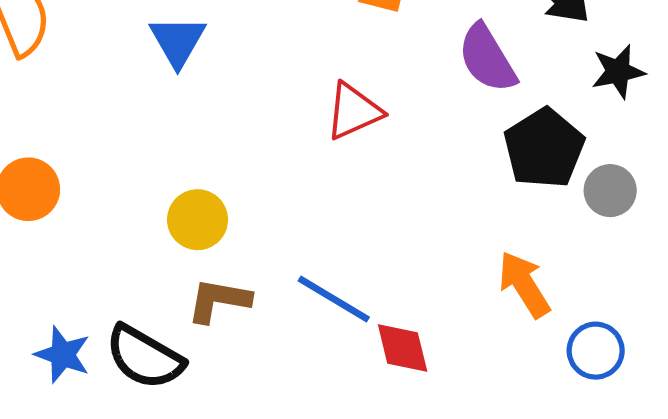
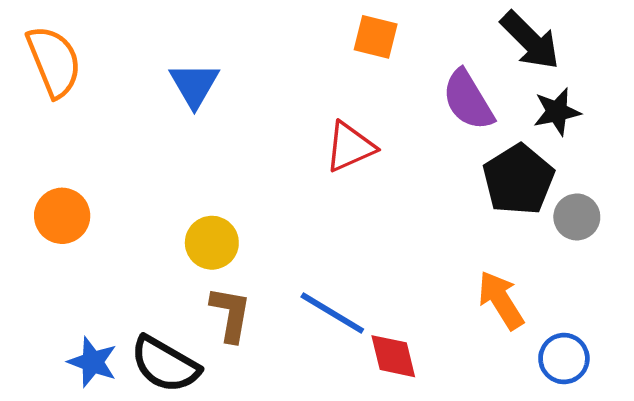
black star: (618, 72) -> (557, 112), moved
brown L-shape: (219, 300) -> (231, 314), turned 90

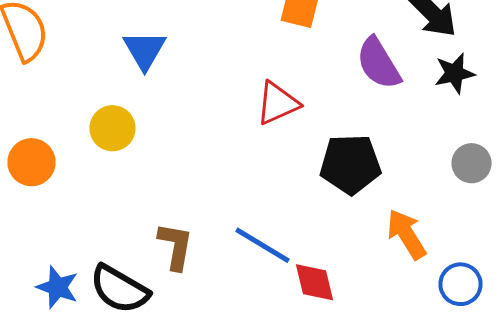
black pentagon: (518, 180) -> (350, 164), moved, turned 30
yellow circle: (212, 243) -> (112, 128), moved

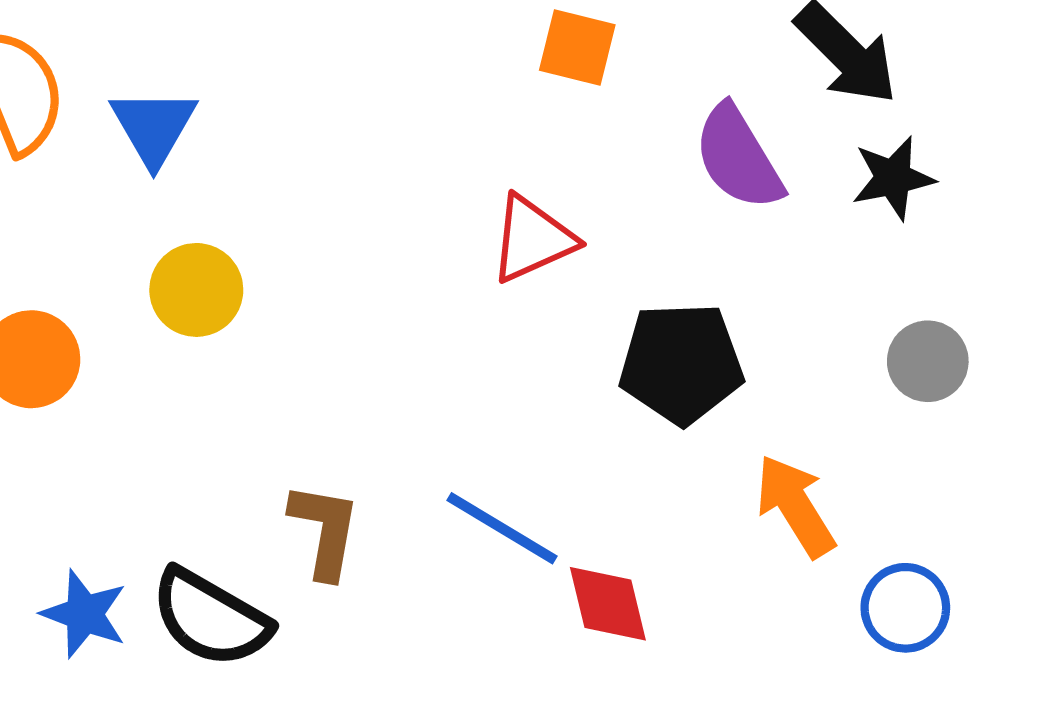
blue triangle: (144, 50) -> (154, 127), moved

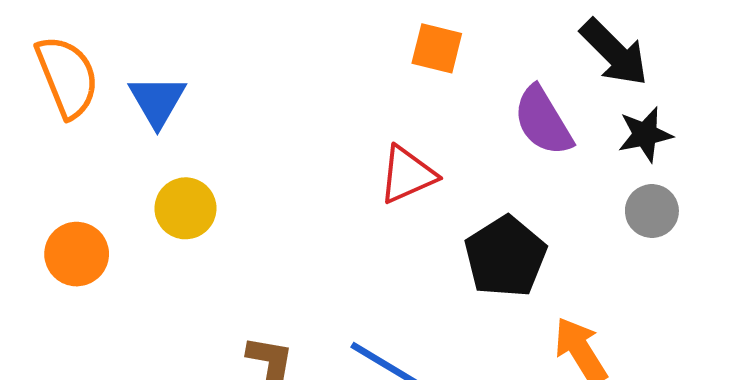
gray circle: (928, 361) -> (652, 211), moved
black pentagon: (681, 363) -> (505, 257), turned -30

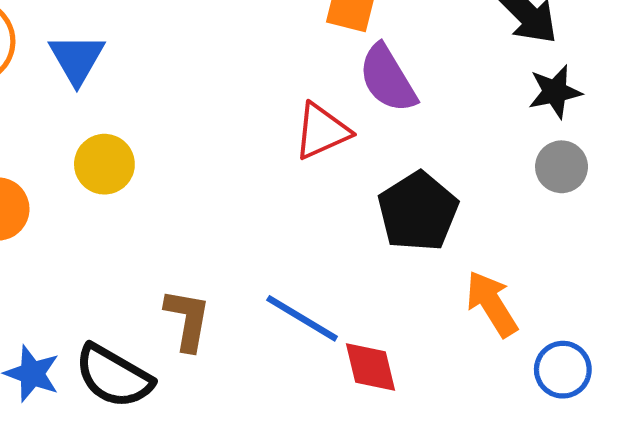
purple semicircle: (543, 121) -> (388, 79), moved

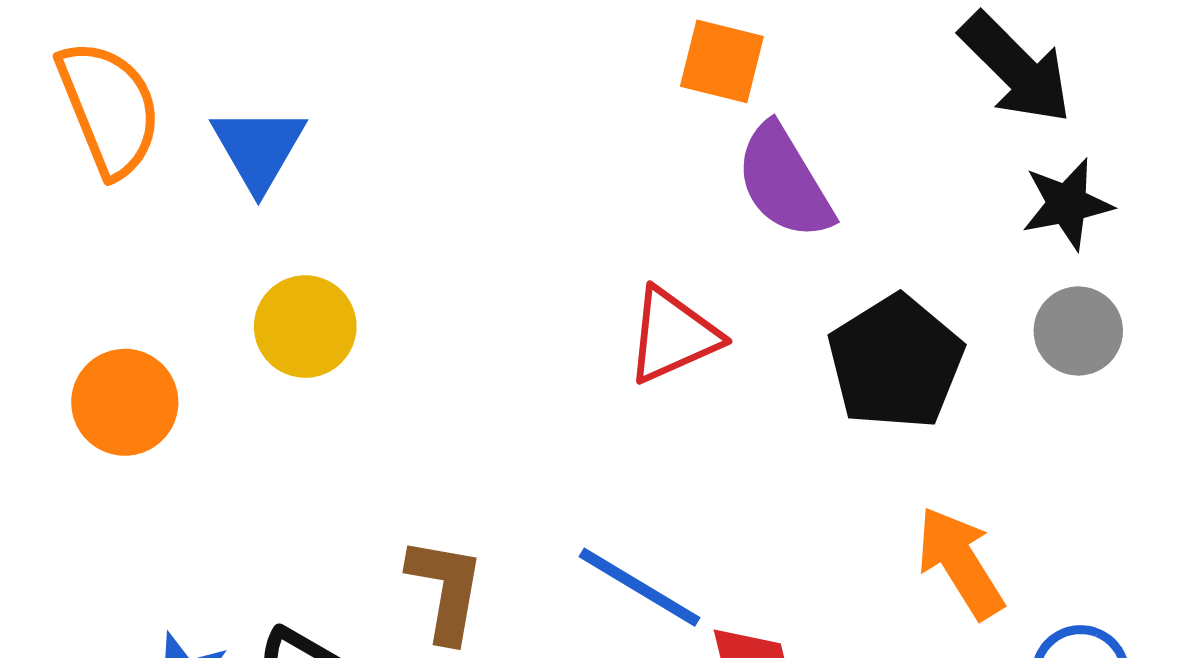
red triangle: (322, 131) -> (673, 335), moved
black pentagon: (418, 212) -> (896, 362), moved

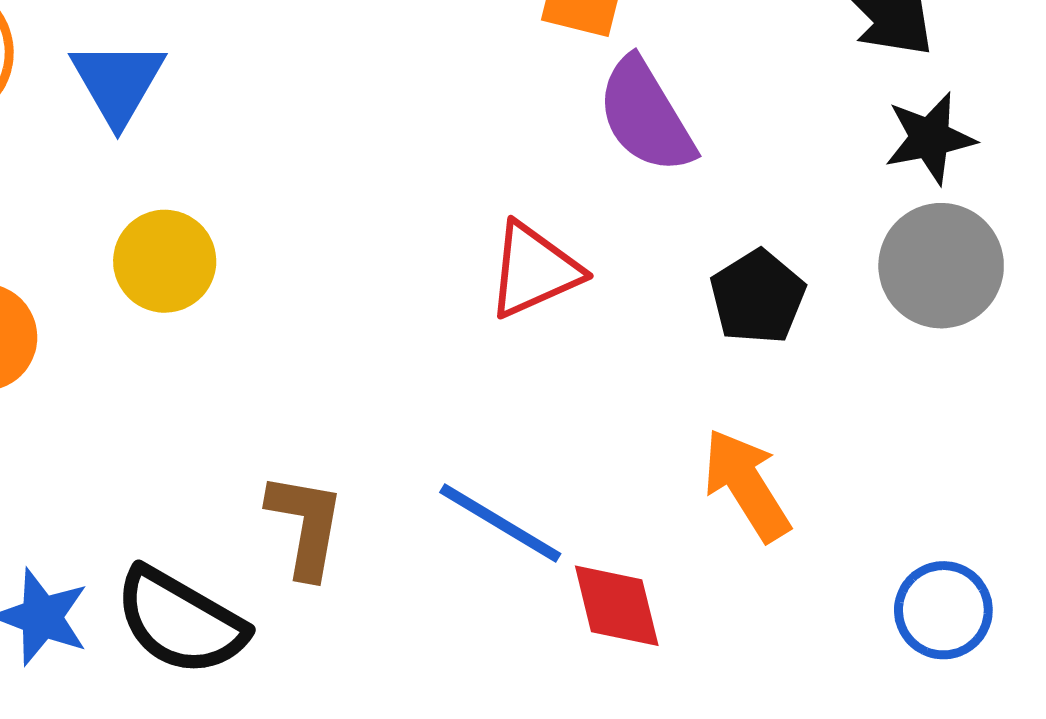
gray circle: (1078, 331) -> (941, 266), size x1.4
black pentagon: (896, 362) -> (758, 297), size x0.7
orange arrow: (960, 563) -> (746, 485), moved

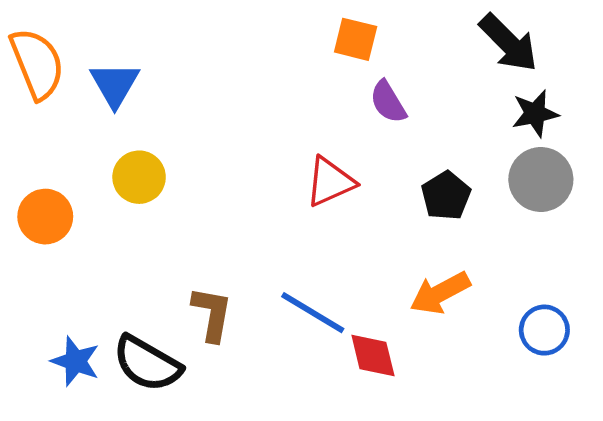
purple semicircle: (646, 116) -> (388, 102), size x0.7
orange arrow: (746, 485) -> (440, 293), turned -86
blue circle: (943, 610) -> (544, 330), moved

